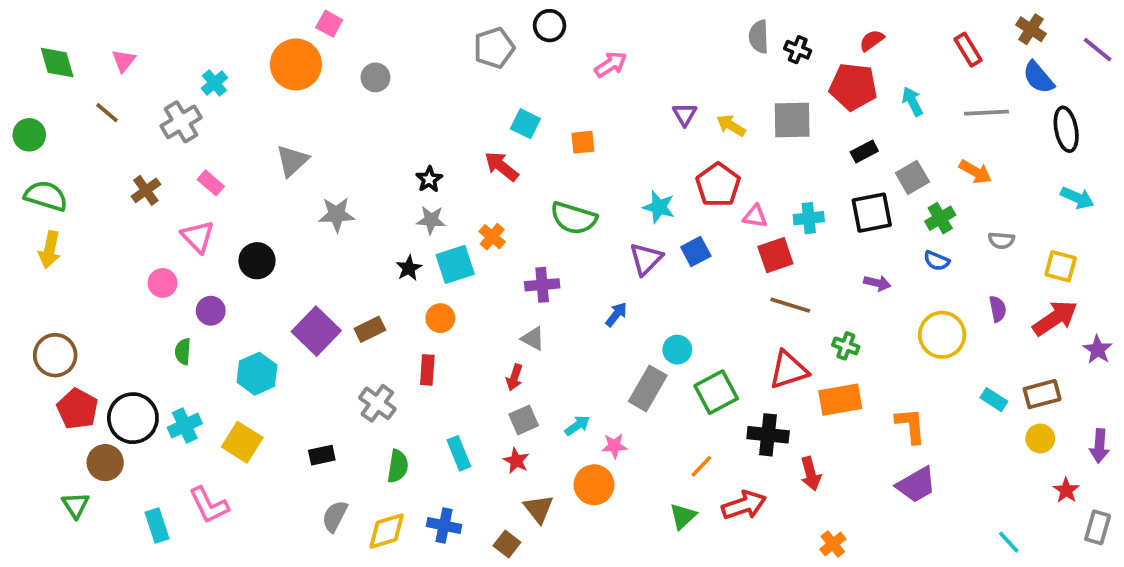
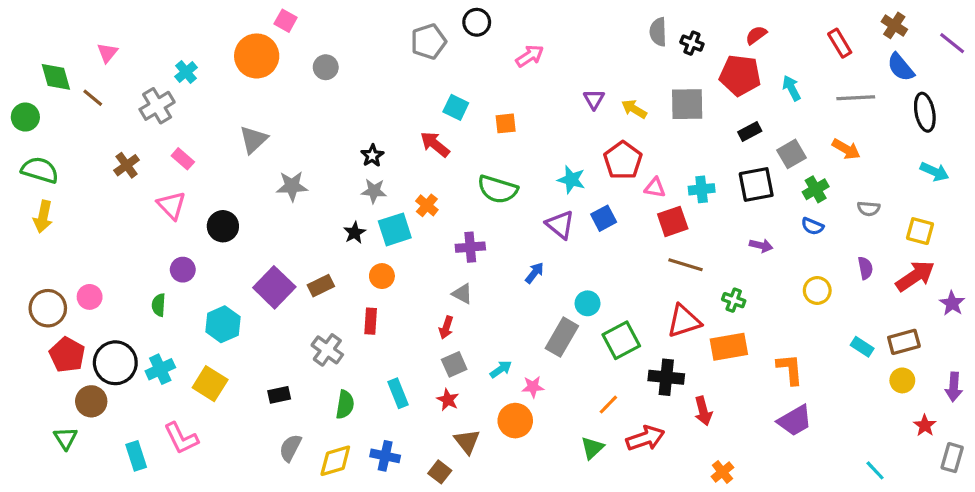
green diamond: (57, 63) -> (56, 77), moved
purple triangle: (646, 259) -> (560, 225), turned -36
pink circle: (163, 283) -> (90, 297), moved
yellow circle: (942, 335) -> (817, 290), size x0.7

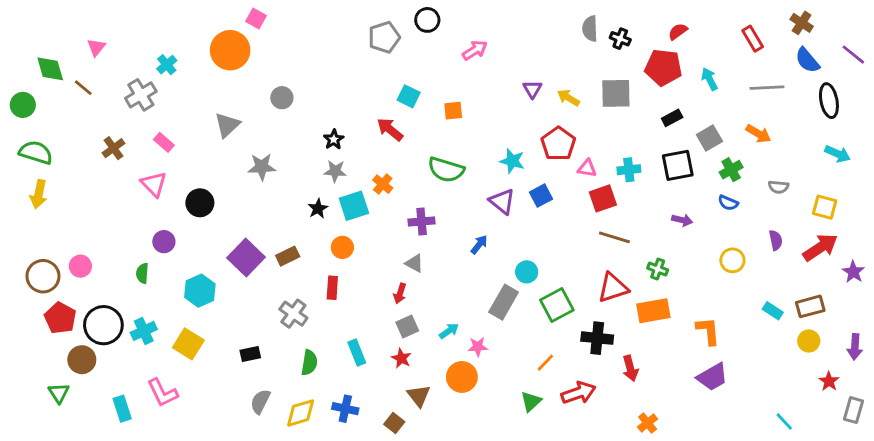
purple line: (952, 43) -> (853, 55), moved
gray circle: (326, 67) -> (282, 98), moved

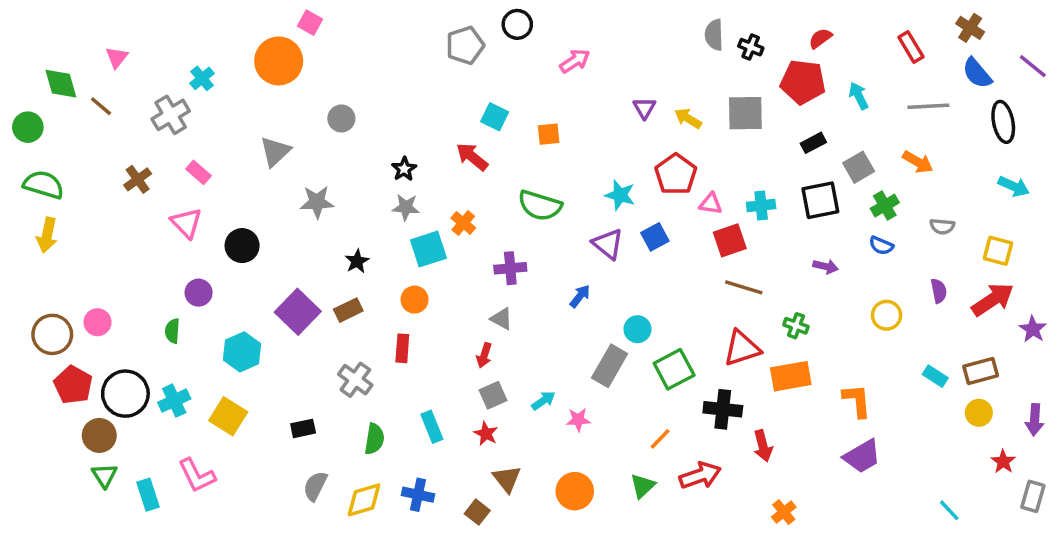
black star: (318, 209) -> (357, 261), moved
orange circle: (462, 377) -> (575, 491), moved
green triangle: (59, 393) -> (104, 475), moved

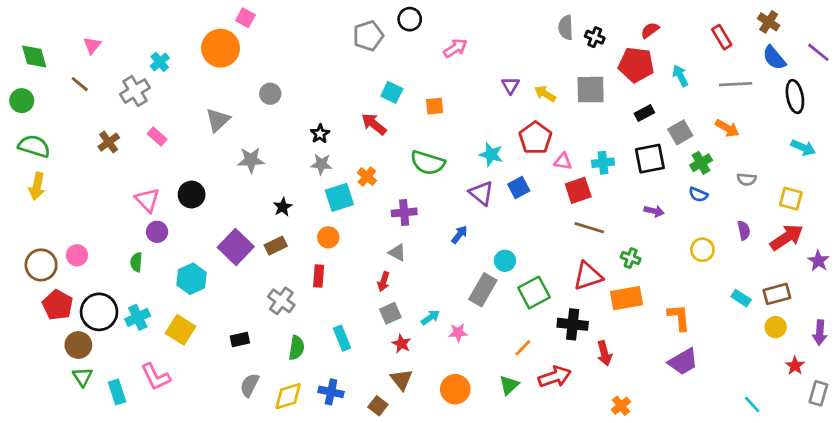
green diamond: (61, 84) -> (34, 56), moved
pink triangle: (186, 223) -> (147, 200), moved
red star: (486, 434) -> (401, 344), moved

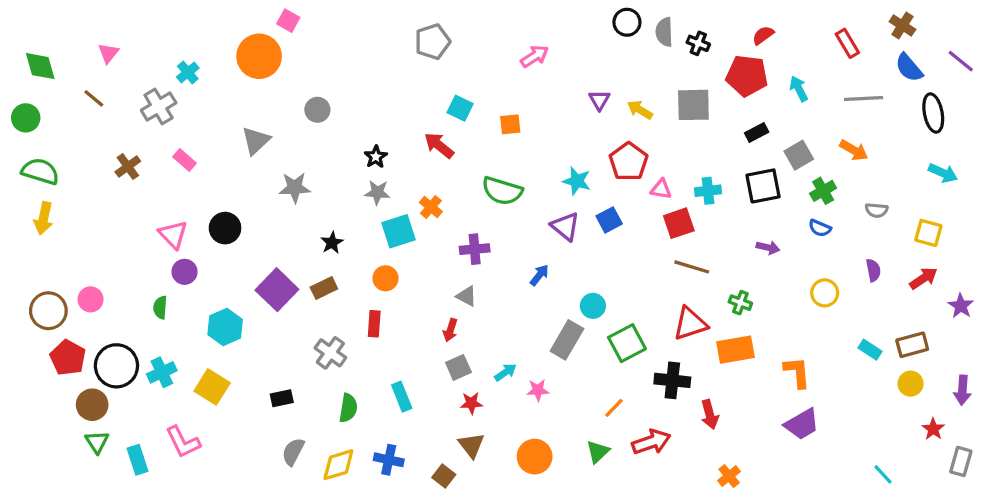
black circle: (410, 19) -> (627, 22), moved
red arrow: (787, 237) -> (924, 278), size x0.7
red star: (401, 344) -> (471, 403), turned -30

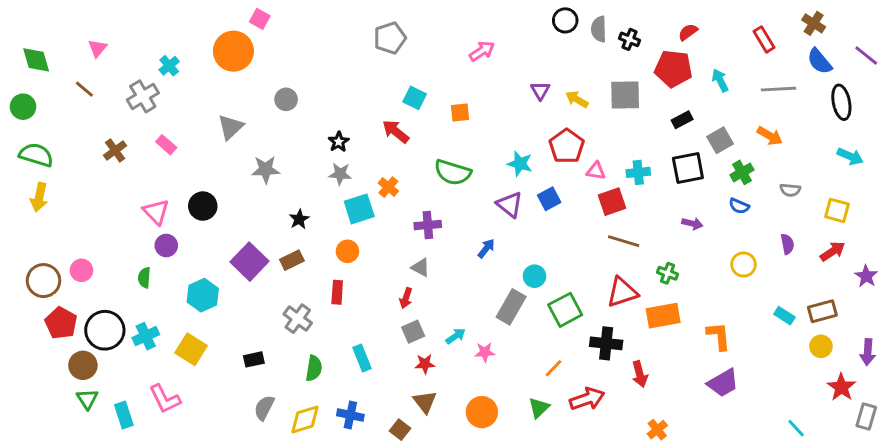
red star: (933, 429) -> (841, 387), size x1.4

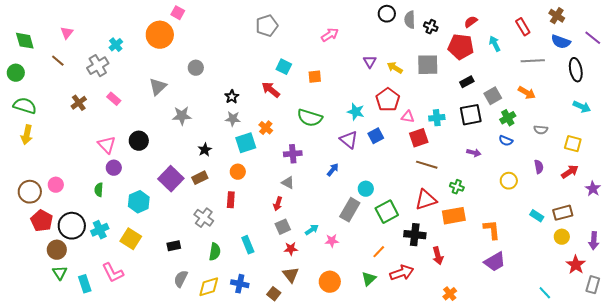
blue semicircle: (819, 61) -> (561, 42), turned -30
cyan arrow: (720, 80) -> (495, 44), moved

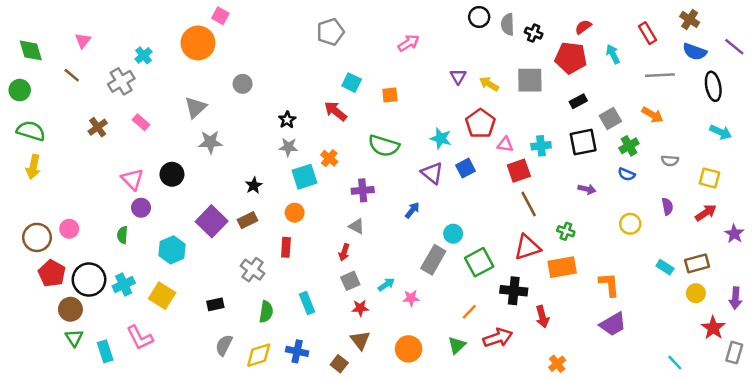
gray star: (182, 116) -> (210, 142), moved
brown line: (427, 165) -> (529, 204), turned 45

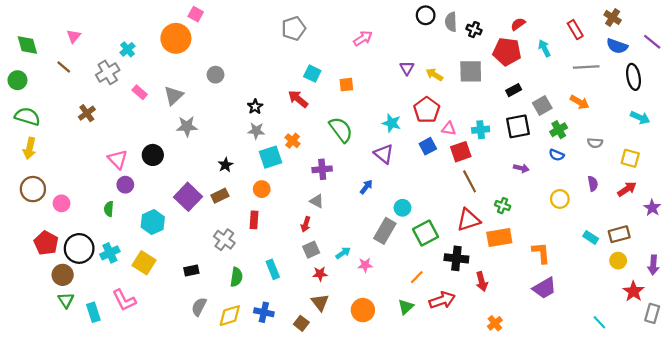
pink rectangle: (141, 122) -> (140, 92), moved
green semicircle: (384, 146) -> (341, 130), turned -144
blue square: (466, 168) -> (428, 146), moved
brown circle: (37, 237) -> (33, 189), moved

